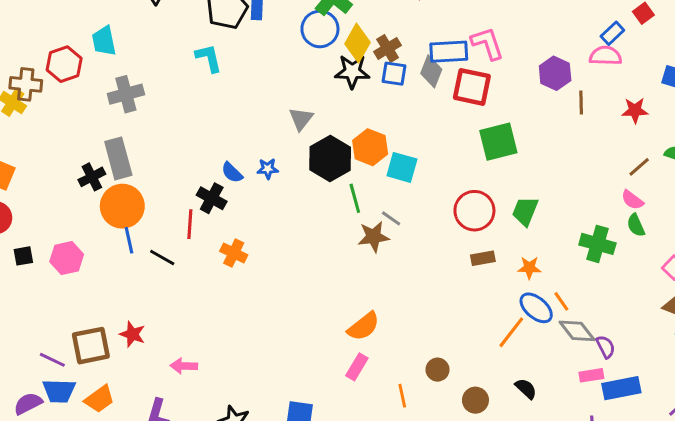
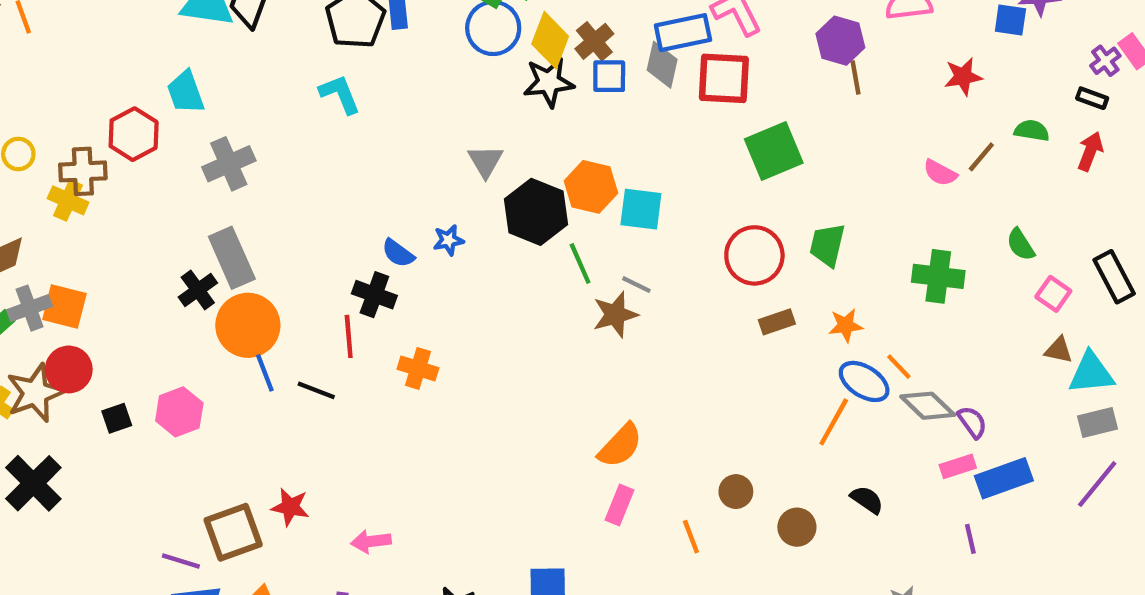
brown line: (581, 103) -> (856, 78), moved
pink semicircle: (632, 200) -> (940, 173), moved
green semicircle: (636, 225) -> (1021, 245), moved

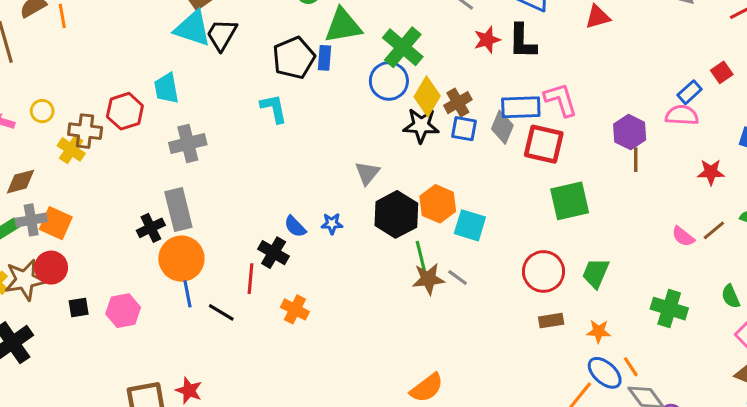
brown star: (615, 315) -> (428, 279), moved

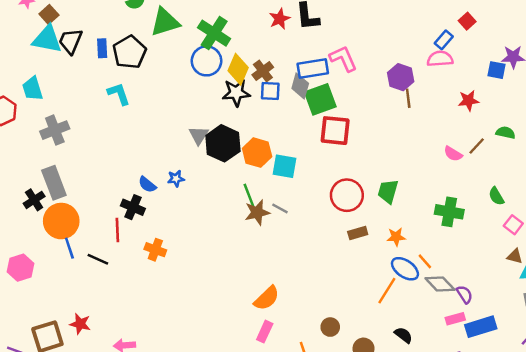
blue rectangle: (324, 58) -> (102, 48), moved
red square: (544, 144) -> (335, 131), moved
green square: (570, 201) -> (320, 99), moved
black hexagon: (396, 214) -> (223, 143), moved

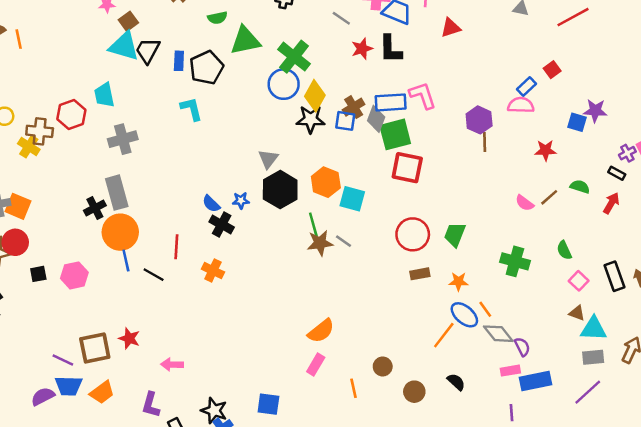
brown cross: (263, 71) -> (354, 107), moved
black hexagon: (223, 143) -> (280, 190), moved
black cross: (133, 207) -> (222, 225), moved

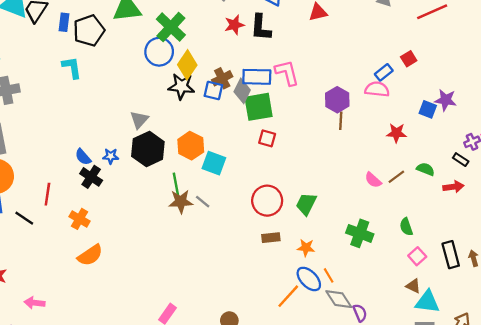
red square: (407, 168) -> (267, 138), size x0.6
red arrow: (611, 203) -> (453, 187), turned 48
orange semicircle: (321, 331) -> (90, 255), moved

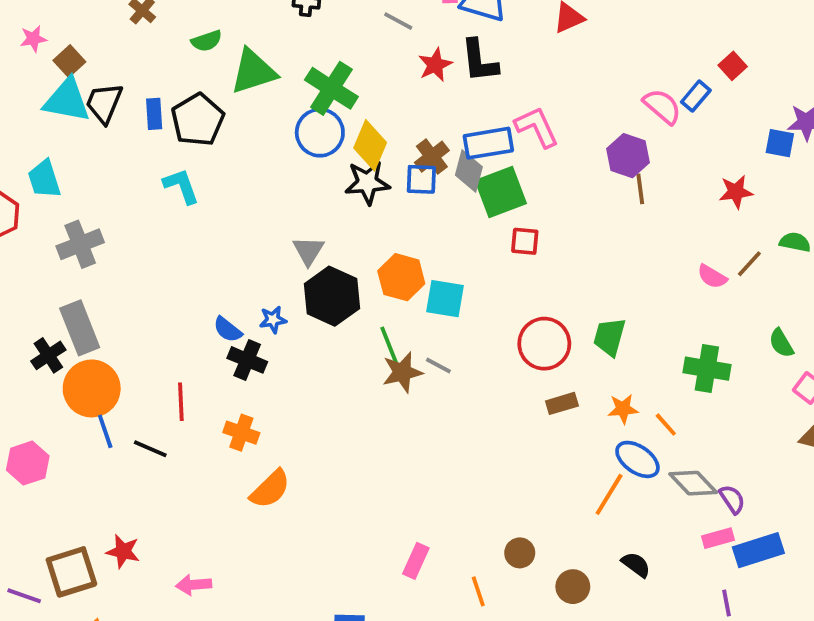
pink semicircle: (377, 89) -> (662, 106), moved, turned 45
orange line: (329, 275) -> (666, 425), moved

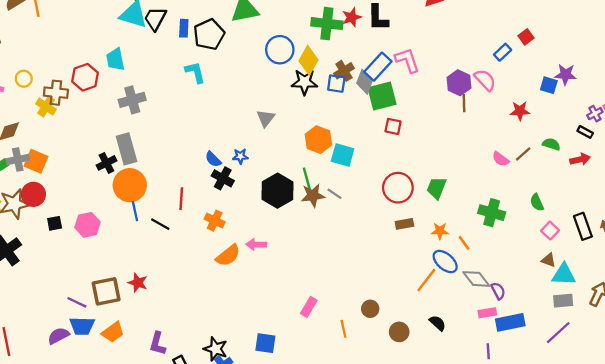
green cross: (331, 88) -> (327, 24), moved, turned -32
pink semicircle: (662, 106) -> (485, 80), moved
blue rectangle: (488, 143) -> (378, 67), turned -44
black hexagon: (332, 296) -> (278, 191), moved
pink arrow: (194, 585) -> (256, 245), moved

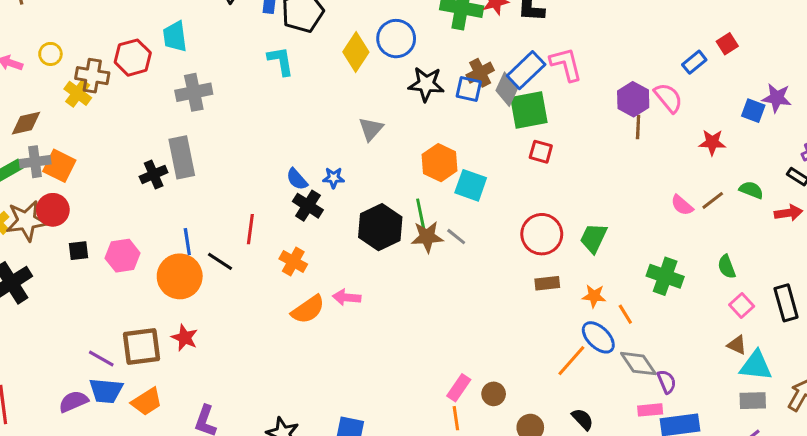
yellow diamond: (308, 60) -> (356, 52), moved
orange circle: (130, 185) -> (180, 276), moved
pink rectangle: (309, 307) -> (459, 388), moved

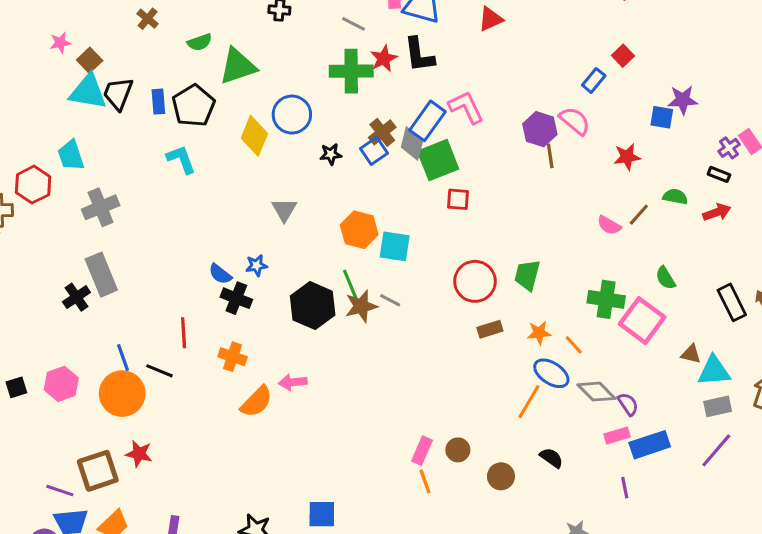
black star: (426, 84) -> (331, 154), size x0.6
blue square: (469, 89) -> (374, 151), turned -36
pink square: (742, 306) -> (642, 321), moved, size x1.8

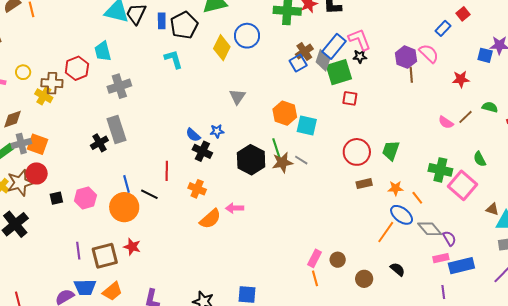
black star: (331, 154) -> (360, 57), moved
purple line: (60, 491) -> (78, 251), moved, turned 60

